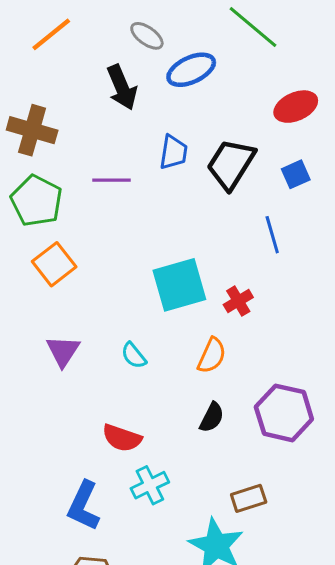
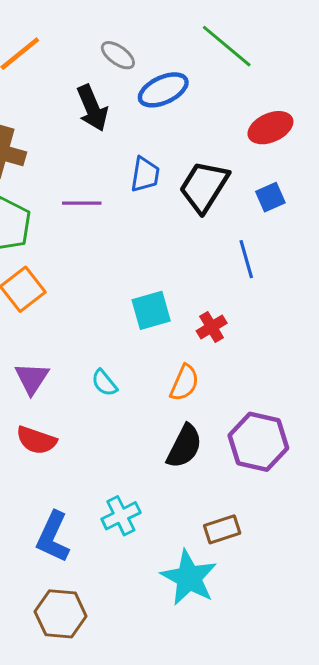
cyan square: (179, 285) -> (151, 310), size x0.7
black semicircle: (212, 417) -> (184, 446), size x1.4
red semicircle: (122, 438) -> (36, 440), moved

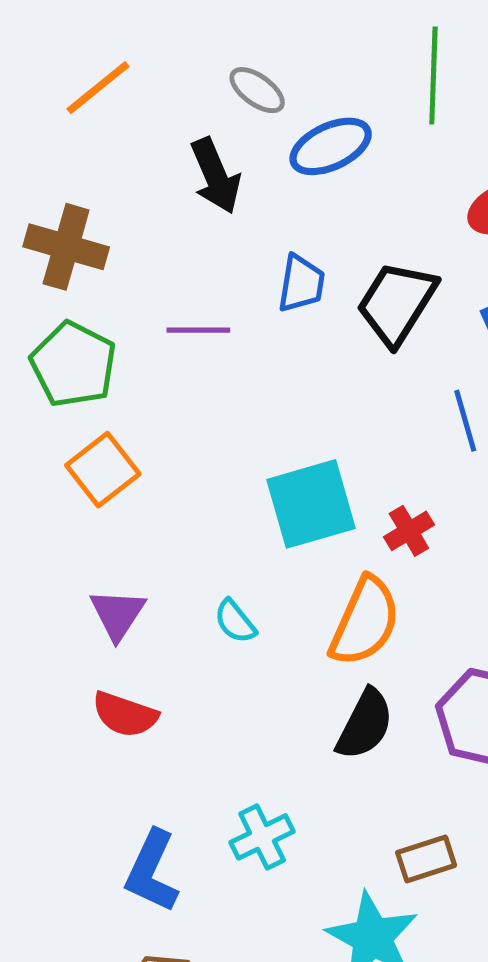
green line: (227, 46) -> (433, 75), turned 52
cyan square: (151, 310) -> (311, 504), size x1.4
orange semicircle: (184, 383) -> (365, 621), size x1.5

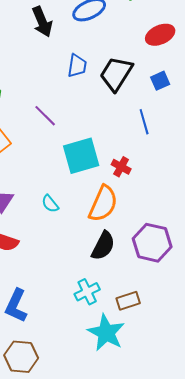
purple line: (198, 330) -> (45, 116), moved, turned 45
red cross: (409, 531) -> (121, 167), turned -30
cyan cross: (262, 837) -> (87, 292), moved

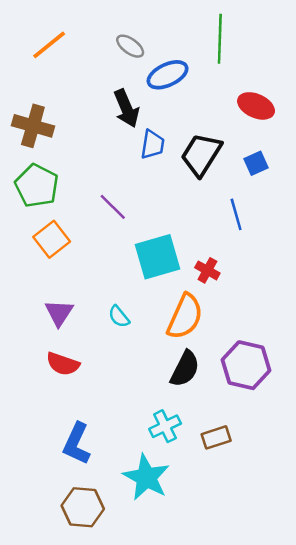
black arrow: (42, 22) -> (126, 108), moved
red ellipse: (160, 35) -> (256, 106), turned 48
cyan star: (106, 333) -> (146, 477), moved

